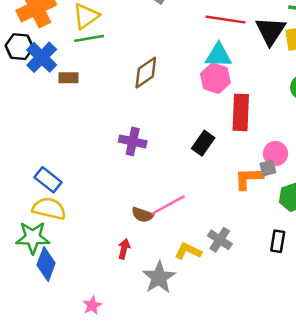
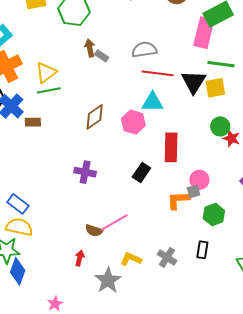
pink hexagon: (215, 78) -> (133, 122), moved
gray cross: (220, 240) -> (167, 257), moved

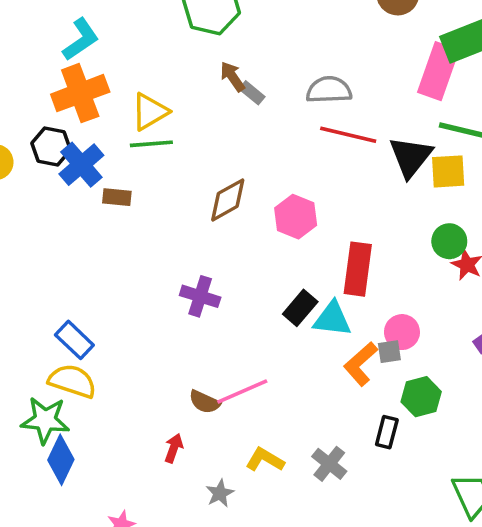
brown arrow: (90, 48) -> (232, 77), turned -30
cyan triangle: (152, 102) -> (332, 319), moved
orange L-shape: (178, 200) -> (361, 364), turned -45
black rectangle: (202, 250) -> (387, 432), moved
gray star: (108, 280) -> (220, 493), size x0.6

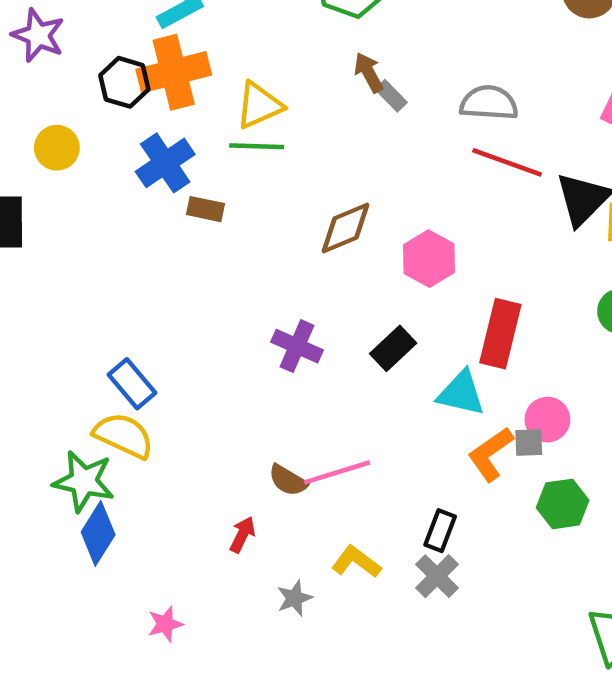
black hexagon: (51, 146) -> (124, 82), moved
black rectangle: (300, 308) -> (393, 348), moved
black rectangle: (387, 432) -> (440, 531), moved

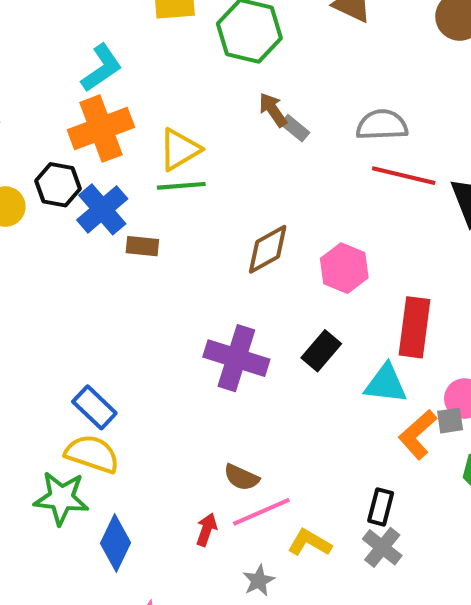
black hexagon: (124, 82) -> (58, 185), moved
purple cross: (297, 346) -> (236, 358), size x1.4
pink line: (337, 472) -> (261, 512), moved
blue diamond: (98, 533) -> (116, 543), moved

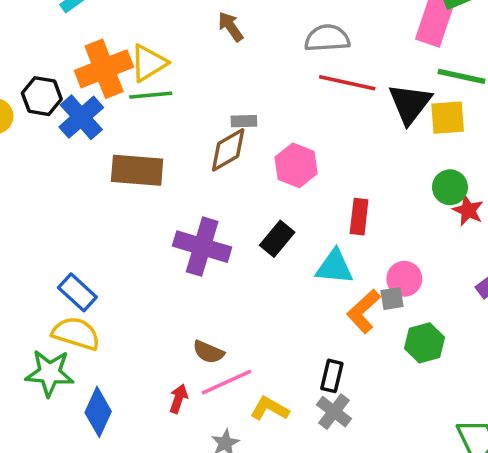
gray rectangle: (295, 128) -> (244, 121), moved, turned -40
orange cross: (101, 129) -> (104, 69), moved
brown rectangle: (142, 246) -> (137, 170), moved, size x1.8
red rectangle: (414, 327) -> (359, 217), size x0.7

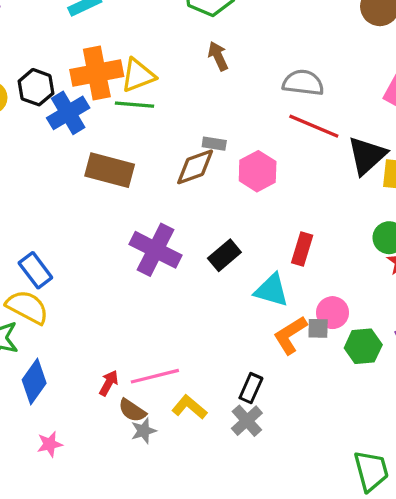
pink hexagon: (296, 165) -> (258, 171), moved
green hexagon: (425, 343) -> (363, 346), moved
brown semicircle: (208, 352) -> (132, 410), moved

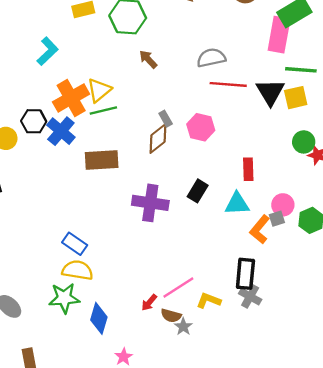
gray rectangle: (214, 144) -> (166, 119), turned 70
red arrow: (109, 383) -> (149, 303), turned -150
black rectangle: (251, 388) -> (245, 274), size x1.5

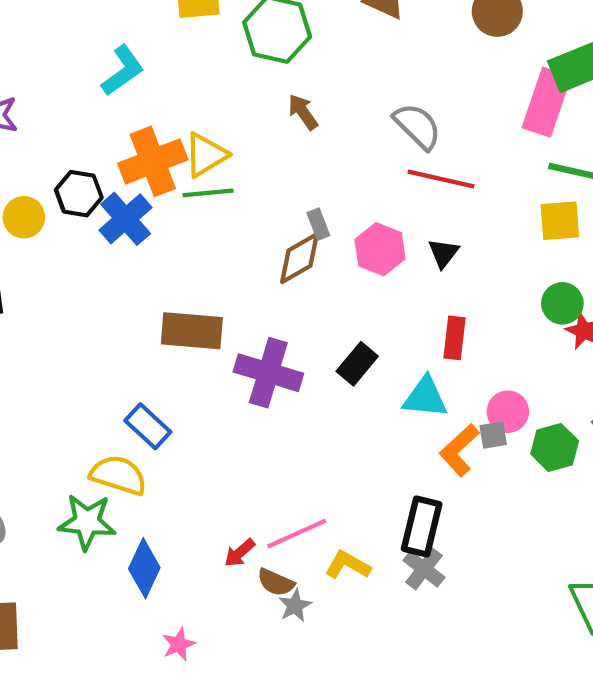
gray semicircle: (211, 58) -> (417, 126), turned 48
black triangle: (270, 92) -> (443, 253), moved, size x0.6
brown rectangle: (102, 160) -> (192, 331), moved
blue rectangle: (75, 244) -> (148, 426), moved

